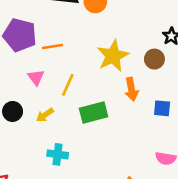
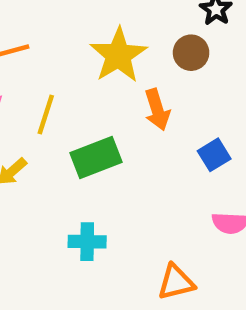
blue square: (162, 108) -> (214, 155), moved, turned -30
cyan cross: (58, 154) -> (87, 242), moved

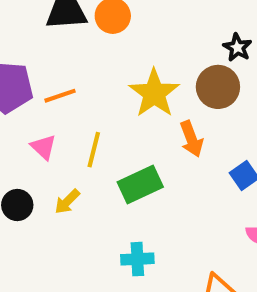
brown circle: (191, 53) -> (218, 87), size x1.4

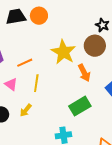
orange line: (60, 96) -> (25, 63), moved
green rectangle: (140, 185) -> (80, 106), moved

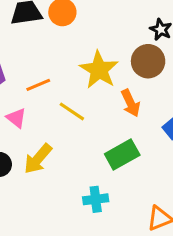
yellow line: (36, 83) -> (72, 111), moved, turned -66
yellow arrow: (26, 110) -> (38, 159), size x1.5

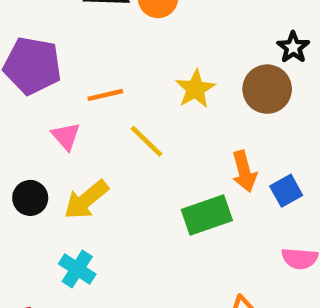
yellow star: (99, 70) -> (195, 89), size x0.7
orange arrow: (131, 103) -> (244, 171), moved
cyan cross: (96, 199) -> (77, 269), moved, turned 30

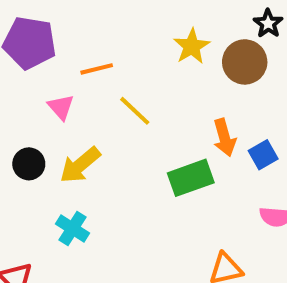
yellow star: (195, 89) -> (192, 46), moved

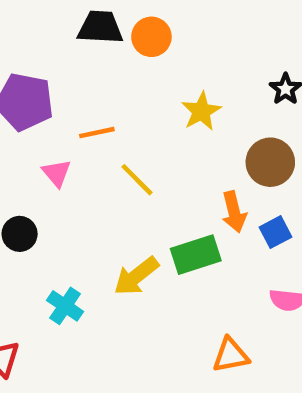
brown circle: (245, 62) -> (270, 162), moved
yellow arrow: (80, 165) -> (136, 276), moved

